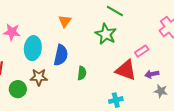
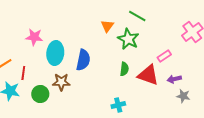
orange triangle: (65, 21) -> (107, 26), moved
green semicircle: (82, 73) -> (124, 69), moved
cyan cross: (116, 100) -> (118, 105), moved

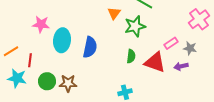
green star: (128, 39) -> (135, 26), turned 30
brown star: (61, 82) -> (68, 83), moved
gray star: (183, 96) -> (190, 48), moved

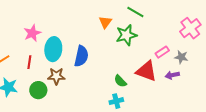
pink star: (41, 24) -> (32, 33), turned -30
green semicircle: (131, 56) -> (120, 81), moved, turned 128
red line: (30, 60) -> (29, 62), moved
brown star: (68, 83) -> (56, 76), moved

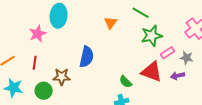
green star: (126, 35) -> (152, 36), moved
cyan ellipse: (53, 49) -> (59, 16), moved

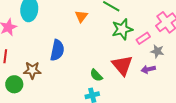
pink rectangle: (168, 53) -> (143, 38), moved
red triangle: (152, 72) -> (122, 65), turned 30

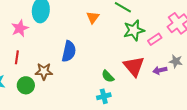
gray star: (157, 51) -> (176, 61), moved

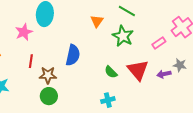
green star: (134, 30) -> (123, 36), moved, turned -30
red line: (17, 57) -> (31, 61), moved
green semicircle: (108, 76) -> (111, 72), moved
green circle: (26, 85) -> (49, 96), moved

